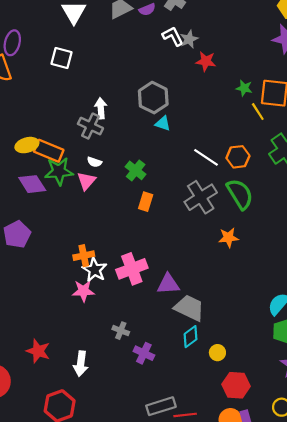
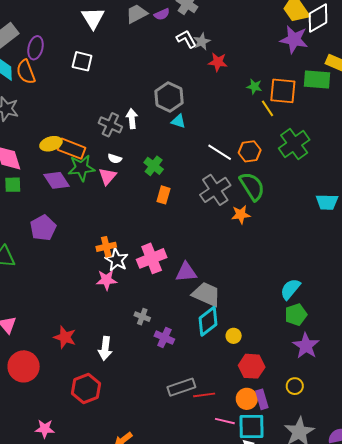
white arrow: (101, 108) -> (132, 119), moved
orange star: (228, 238) -> (241, 215), moved
cyan diamond: (191, 337) -> (208, 321), size x1.4

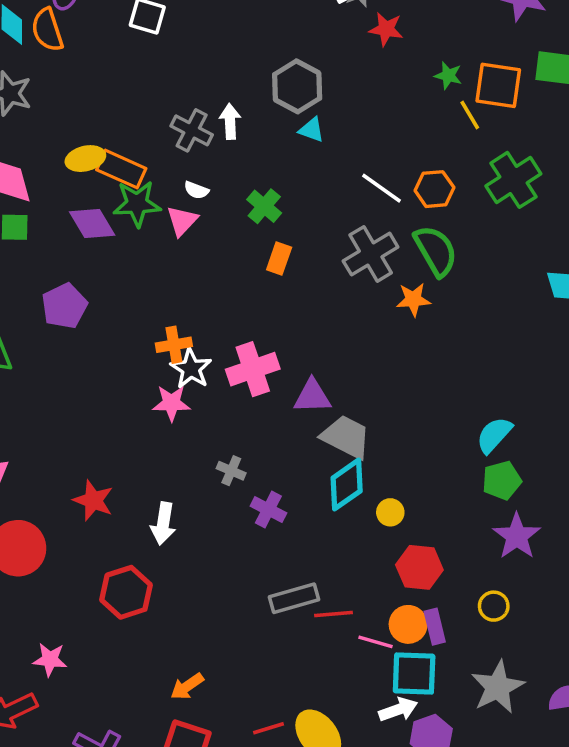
pink line: (225, 421) -> (375, 642), moved

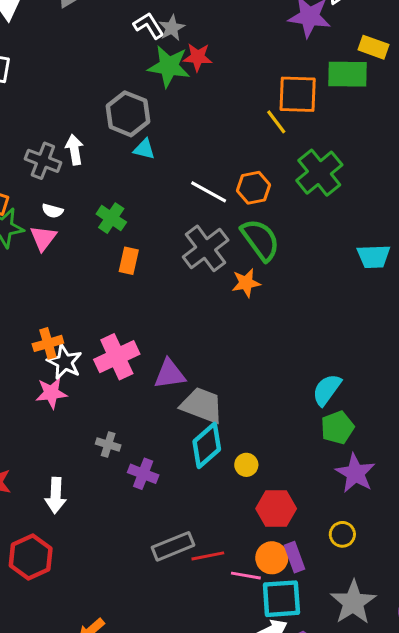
green star: (448, 75) -> (169, 66), moved, size x1.8

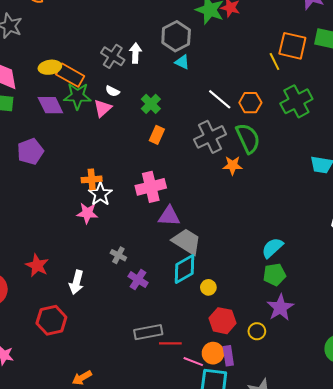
pink cross: (117, 357) -> (151, 187), moved
yellow circle: (342, 534) -> (257, 331), moved

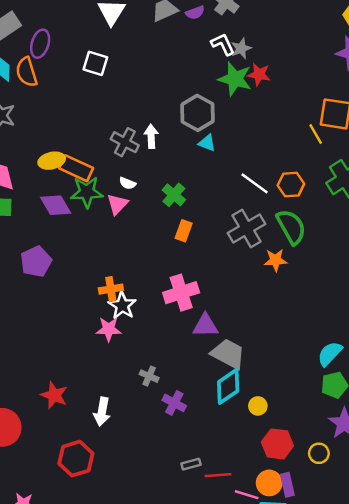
gray rectangle: (148, 332) -> (191, 464), size x0.6

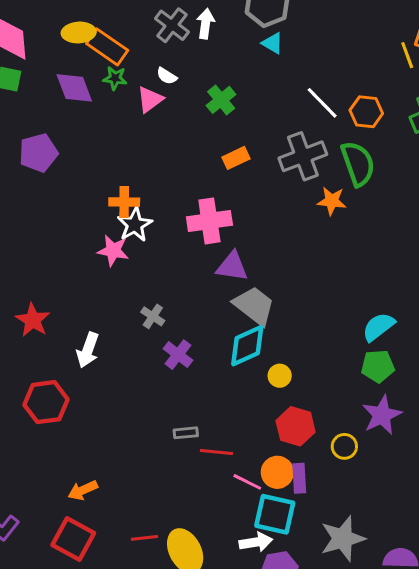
green star: (87, 192) -> (115, 78), size x0.6
orange rectangle: (184, 231) -> (236, 158), moved, turned 35

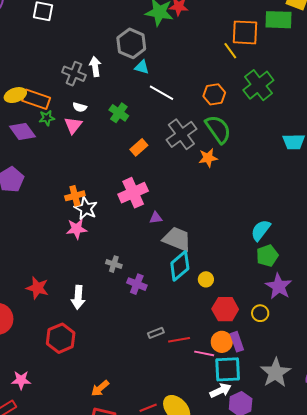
white line: (322, 103) -> (161, 93), moved
purple triangle: (232, 266) -> (156, 218), size x0.6

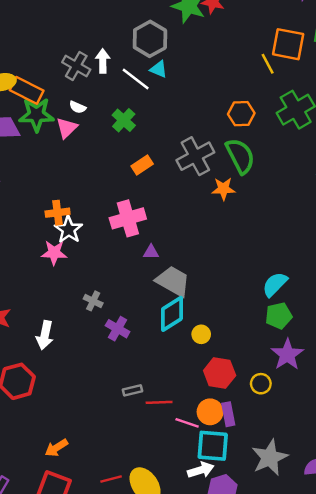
white line: (161, 93) -> (136, 79), moved
green star: (47, 118) -> (36, 115), size x1.8

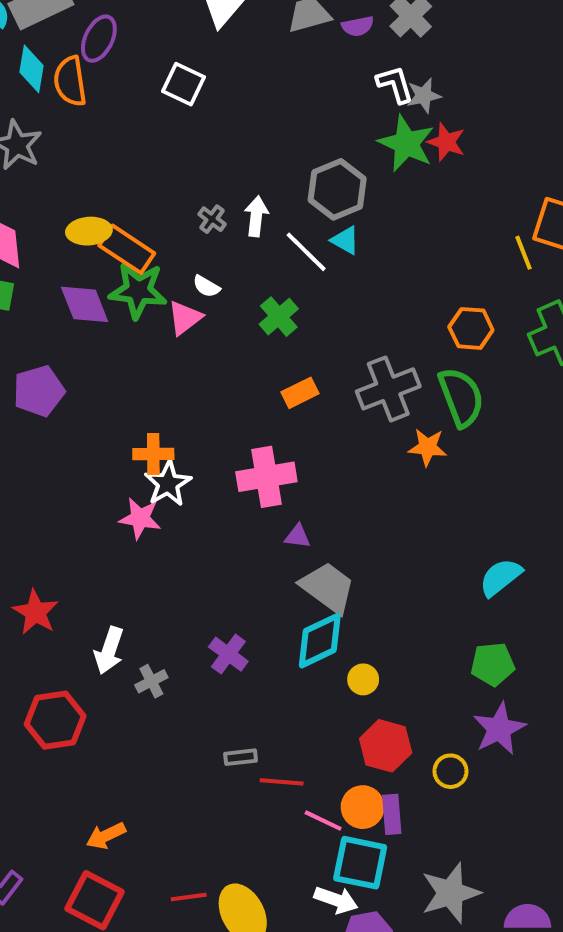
gray cross: (76, 66) -> (212, 219), size x0.6
cyan semicircle: (275, 284) -> (501, 577), moved
gray cross: (93, 301) -> (151, 681), moved, turned 30
white arrow: (201, 470) -> (336, 900), turned 30

